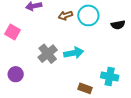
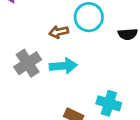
brown arrow: (65, 15) -> (59, 32), moved

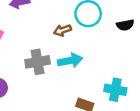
gray cross: (28, 63) -> (38, 62), turned 30

